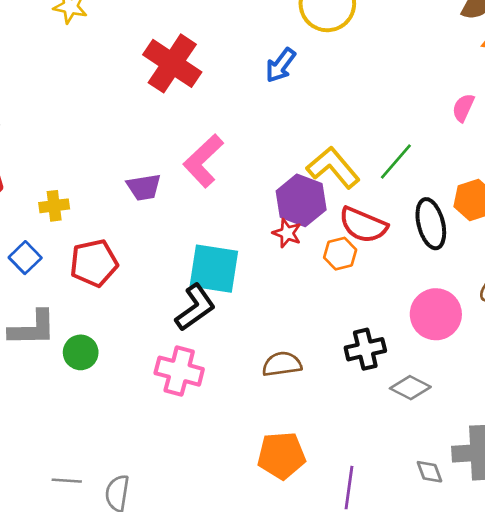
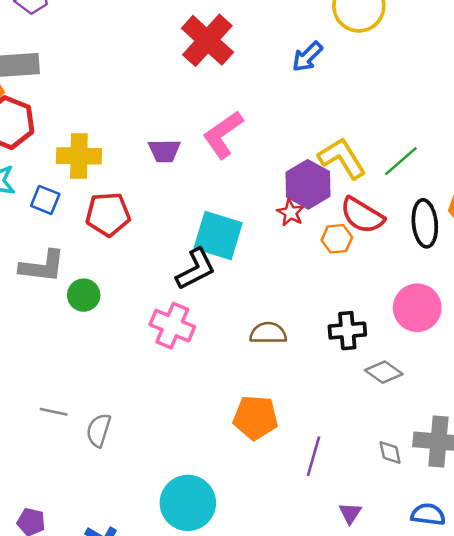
yellow cross: (54, 206) -> (79, 156), size x1.6
blue square: (25, 258) -> (45, 200), turned -32

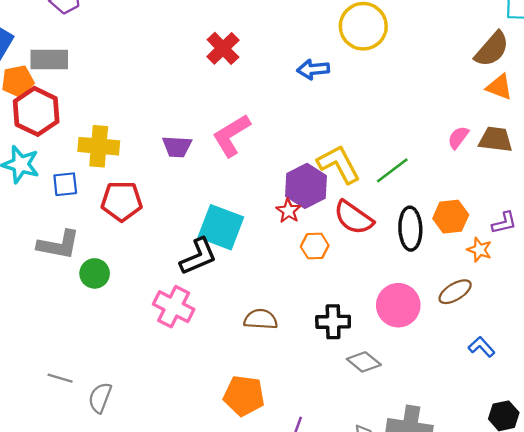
red cross: (207, 40) -> (223, 48), size x0.7
blue arrow: (307, 57) -> (313, 69), turned 36
blue square: (45, 200) -> (65, 184), turned -32
orange hexagon: (337, 239) -> (315, 246), moved

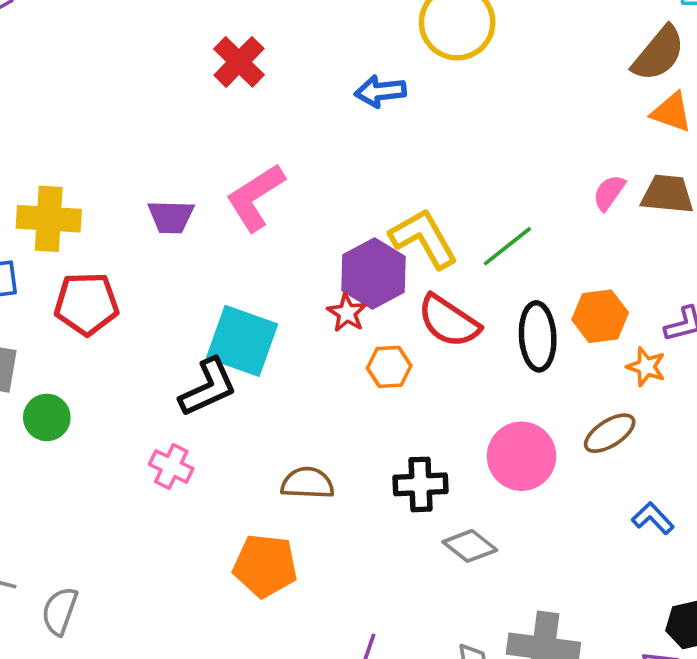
pink cross: (174, 307) -> (171, 466), size x0.7
orange pentagon: (244, 396) -> (265, 566), moved

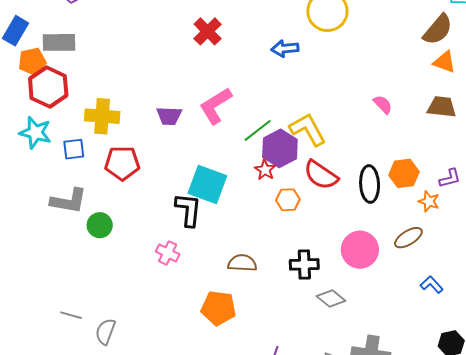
pink semicircle: (609, 193) -> (383, 104), moved, turned 100
green line: (507, 246) -> (258, 130), moved
black L-shape: (208, 387) -> (188, 210), turned -60

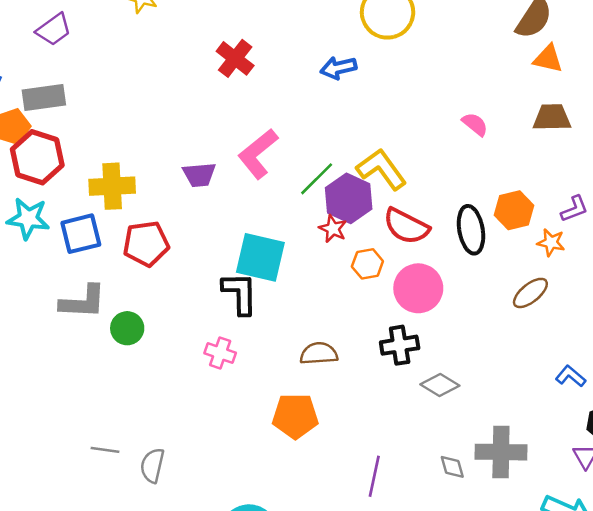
blue square: (74, 149) -> (81, 234), size x1.4
pink circle: (360, 250) -> (418, 288), moved
blue L-shape: (432, 285) -> (571, 376), moved

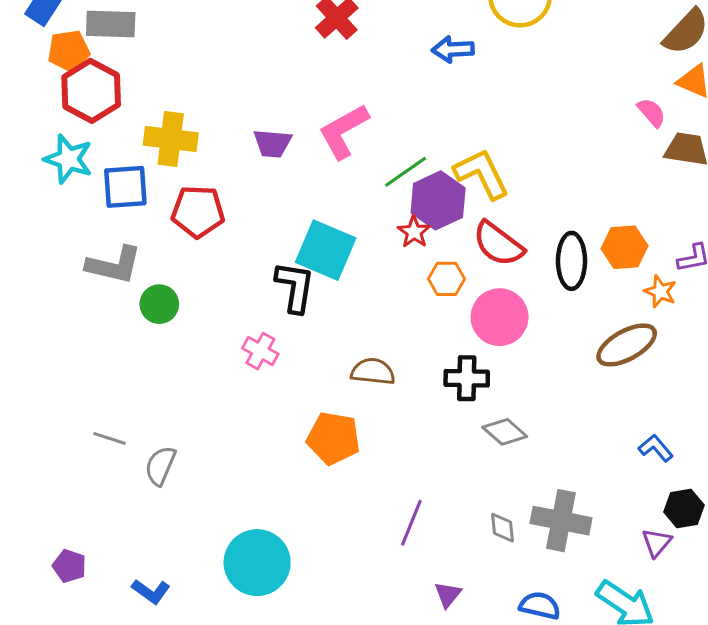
pink semicircle: (475, 124) -> (652, 112), moved
brown ellipse: (530, 293) -> (627, 345), size x1.4

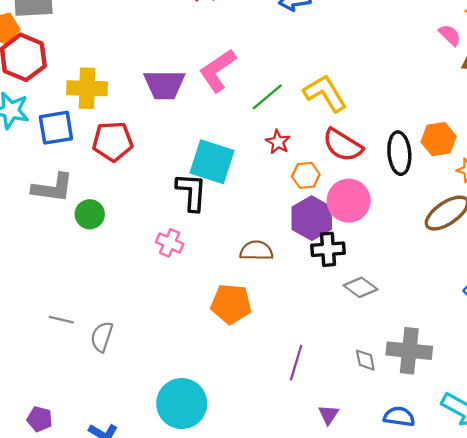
purple trapezoid: (272, 143) -> (164, 85), size x1.4
purple hexagon: (438, 200) -> (312, 218), moved

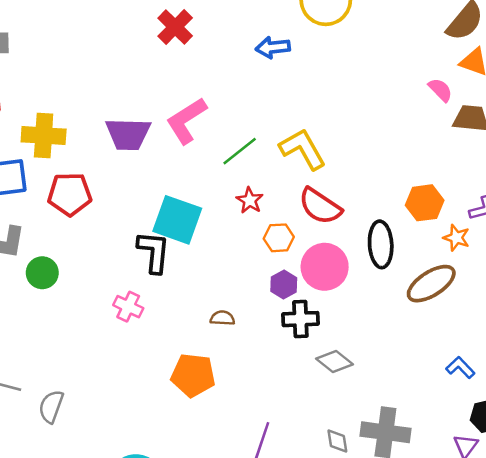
black ellipse: (399, 153) -> (381, 244), moved
purple hexagon: (312, 218) -> (284, 285), size x0.6
brown semicircle: (256, 251) -> (222, 318), size x0.7

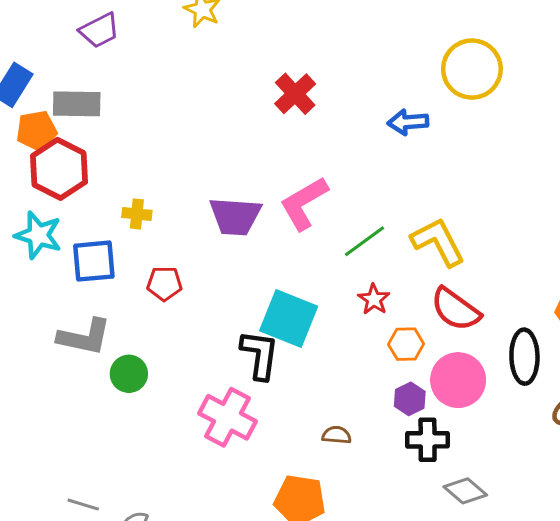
yellow cross: (44, 135) -> (137, 214), size x0.6
red pentagon: (70, 194) -> (164, 284), size x0.7
pink cross: (128, 307) -> (227, 417), size x1.6

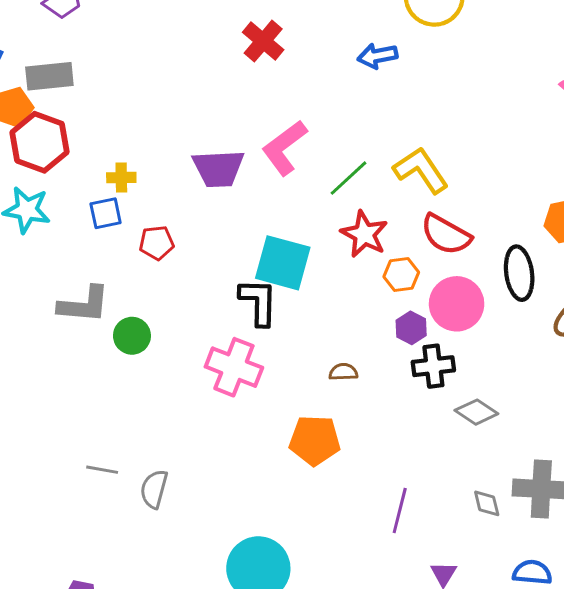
blue square: (94, 261) -> (106, 213), moved, size x0.7
red star: (374, 299) -> (364, 234), size x1.5

